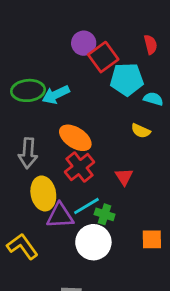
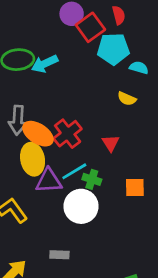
red semicircle: (150, 45) -> (119, 15), moved
orange ellipse: (75, 138) -> (38, 134), moved
orange square: (152, 239) -> (135, 187), moved

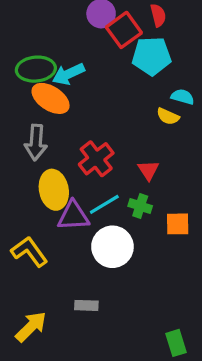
cyan semicircle: (139, 68) -> (183, 97), moved
orange ellipse: (38, 134) -> (51, 98), moved
green cross: (92, 179) -> (140, 206), moved

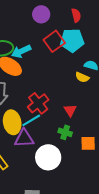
red square: (124, 30) -> (54, 41), moved
cyan line: (104, 204) -> (31, 120), moved

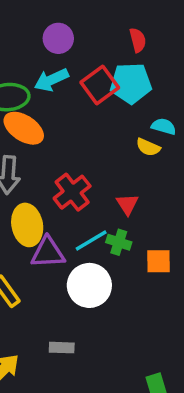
purple circle: (41, 14) -> (58, 38), moved
cyan arrow: (21, 51) -> (51, 80), moved
cyan line: (31, 120) -> (91, 240), moved

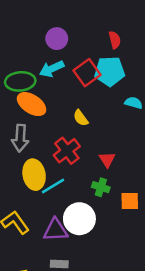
yellow semicircle: (148, 147) -> (81, 118), moved, turned 30
cyan line: (91, 240) -> (53, 186), moved
purple triangle: (48, 253) -> (55, 230), moved

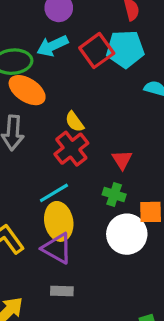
yellow semicircle: (81, 118) -> (75, 122), moved
yellow ellipse: (34, 175) -> (59, 221), moved
white circle: (79, 219) -> (127, 234), moved
purple triangle: (55, 230) -> (57, 248), turned 32

